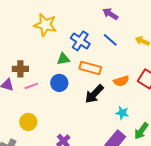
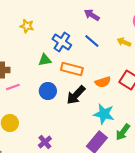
yellow star: (45, 25) -> (27, 26), size x0.6
blue circle: (59, 83) -> (48, 91), moved
cyan star: (122, 113) -> (104, 114), size x1.5

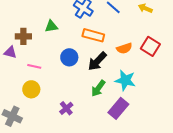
green triangle: (45, 60) -> (51, 26), moved
pink line: (13, 87) -> (34, 66), moved, turned 32
green arrow: (123, 132) -> (98, 88), moved

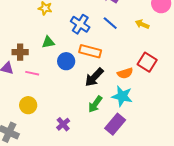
orange semicircle: (124, 48) -> (125, 73), moved
blue circle: (69, 57) -> (66, 61), moved
pink line: (34, 66) -> (32, 73), moved

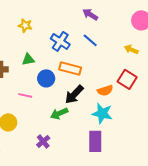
yellow arrow: (142, 24) -> (131, 49), moved
pink line: (32, 73) -> (25, 95), moved
green arrow: (95, 104) -> (59, 113), moved, turned 30
purple rectangle: (115, 124) -> (95, 141), turned -40

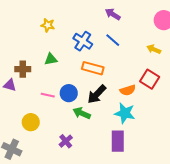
blue circle: (46, 78) -> (69, 93), moved
green arrow: (59, 113) -> (82, 113), turned 48

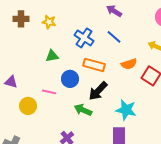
brown cross: (23, 69) -> (21, 19), moved
orange semicircle: (128, 90) -> (129, 64), moved
blue circle: (69, 93) -> (70, 79), moved
yellow circle: (31, 122) -> (28, 106), moved

